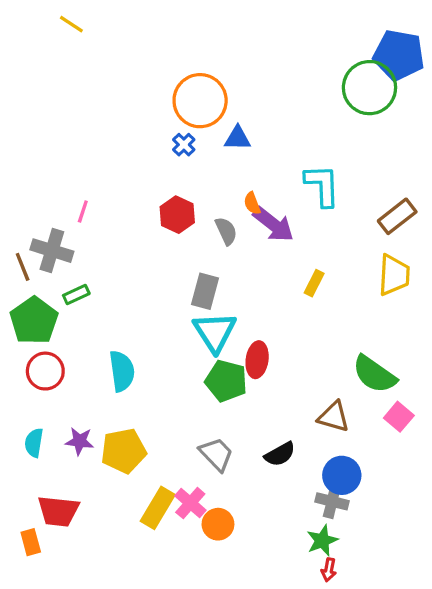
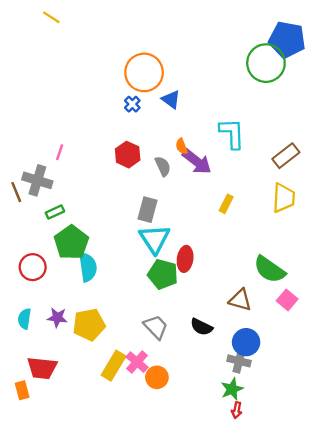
blue triangle: (238, 138) -> (171, 99), turned 36
green pentagon: (34, 321) -> (71, 242), moved
black semicircle: (280, 454) -> (201, 327), turned 55

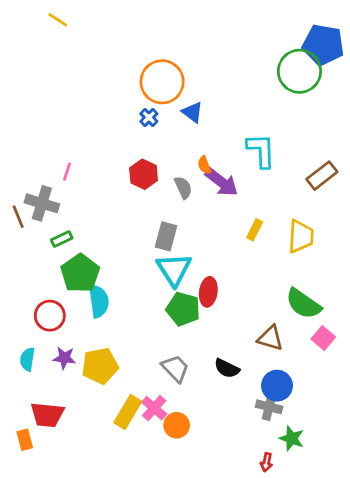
yellow trapezoid: (284, 198) -> (301, 236), moved
red circle: (33, 267) -> (50, 316), moved
green star: (232, 389) -> (292, 438), moved, turned -30

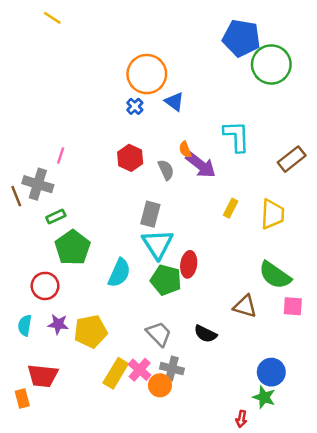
blue pentagon: (323, 45) -> (241, 38), moved
cyan semicircle: (99, 301) -> (119, 273), moved, turned 32
pink square: (323, 338) -> (293, 306), turned -36
blue circle: (277, 386) -> (271, 372), moved
gray cross: (269, 407) -> (172, 369), moved

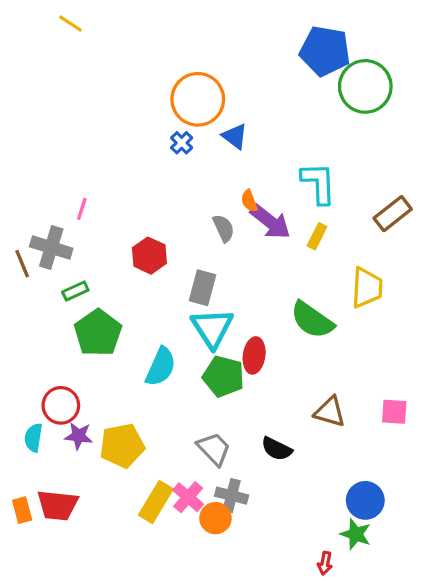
red hexagon: (130, 158) -> (149, 256), moved
yellow rectangle: (231, 208) -> (317, 236), moved
green semicircle: (275, 275) -> (312, 320), moved
red circle: (45, 286) -> (61, 405), moved
orange rectangle: (22, 398) -> (22, 510), moved

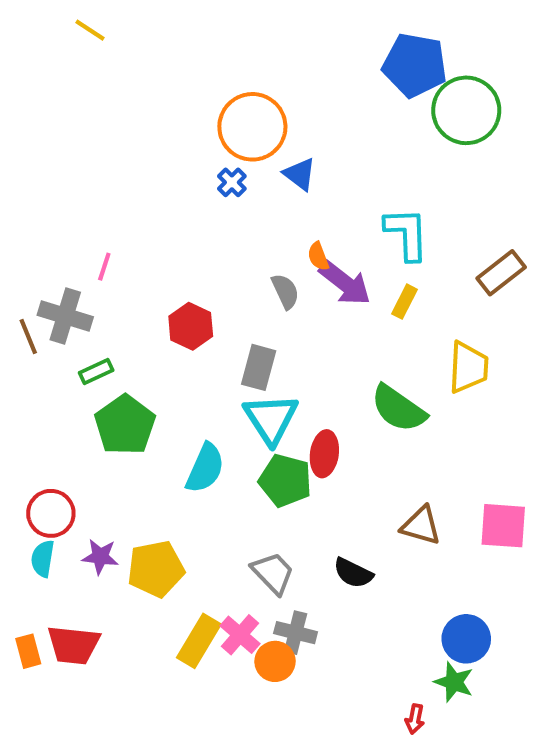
red circle: (61, 405) -> (51, 513), moved
pink square: (394, 412) -> (503, 526), size x1.4

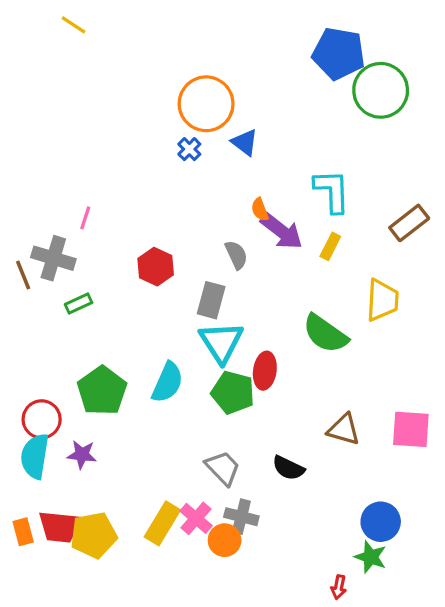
gray semicircle: (285, 291) -> (236, 255), moved
green pentagon: (125, 425) -> (102, 391), moved
cyan semicircle: (43, 559) -> (35, 456), size x1.5
yellow pentagon: (156, 569) -> (94, 535), moved

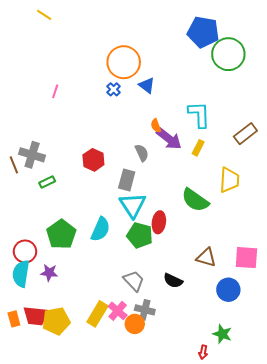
pink line: (85, 218) -> (55, 91), moved
blue circle: (381, 522) -> (228, 290), moved

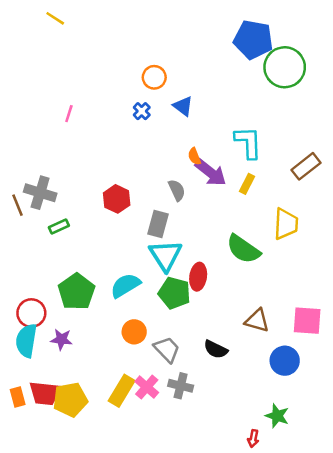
orange circle: (124, 62) -> (154, 77), size x0.6
cyan semicircle: (100, 229) -> (125, 285), turned -145
orange circle: (135, 324) -> (134, 332), moved

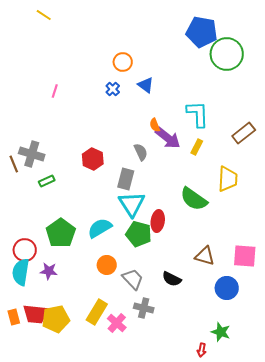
pink cross: (147, 387) -> (117, 323), moved

